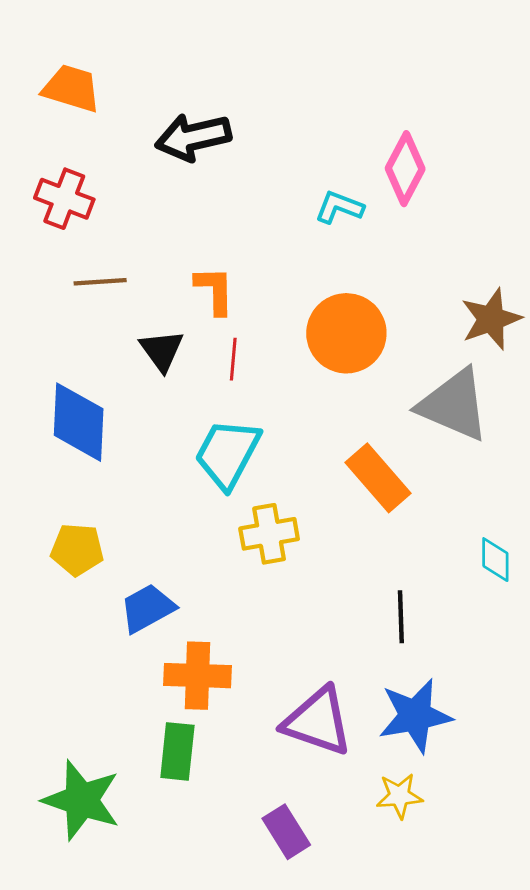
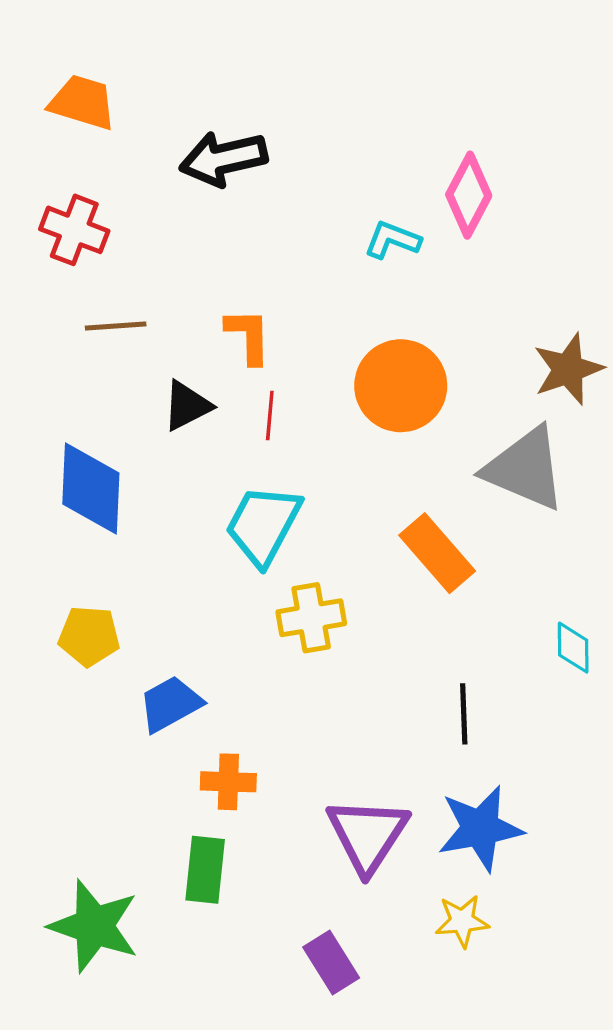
black triangle: (162, 350) -> (187, 406), turned 39
orange cross: (197, 676) -> (228, 782), size x0.7
purple triangle: (318, 721) -> (368, 835), turned 44

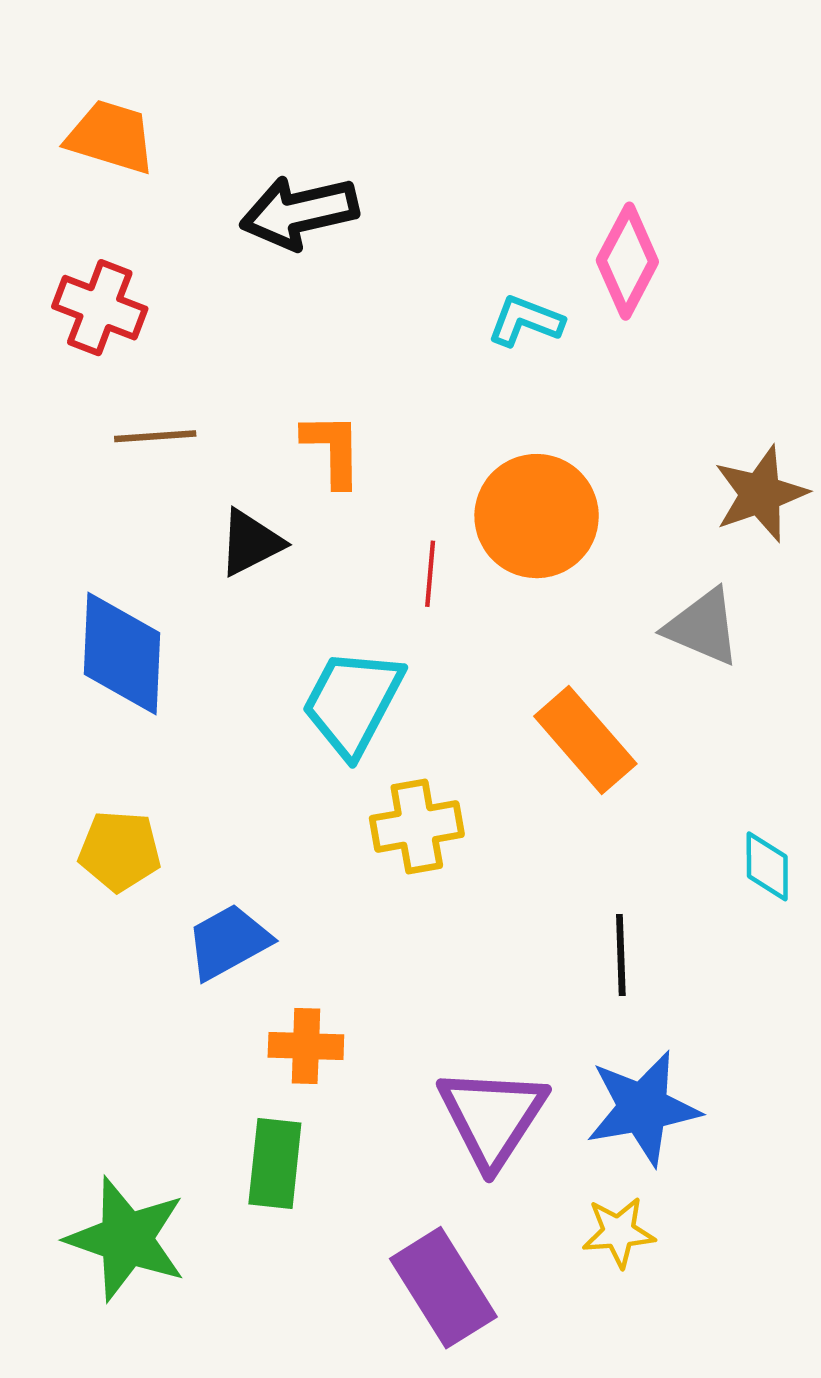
red line: (270, 416) -> (430, 574), moved
gray triangle: (525, 469) -> (703, 627), size x0.7
purple rectangle: (331, 962) -> (443, 1288), size x1.4

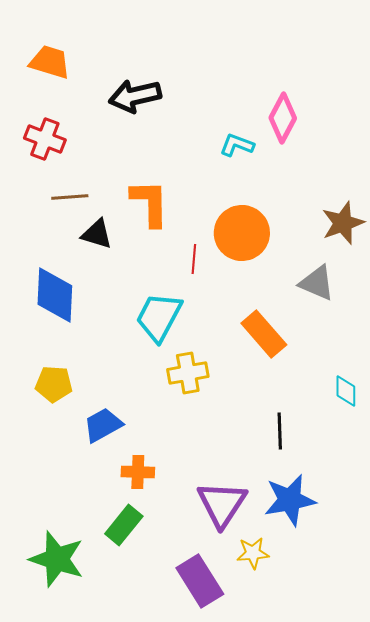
orange L-shape: (333, 450) -> (150, 203), size x1.4
black triangle: (251, 543) -> (97, 234), moved, turned 44
green rectangle: (275, 1164) -> (124, 525), turned 33
yellow star: (619, 1232) -> (253, 553), moved

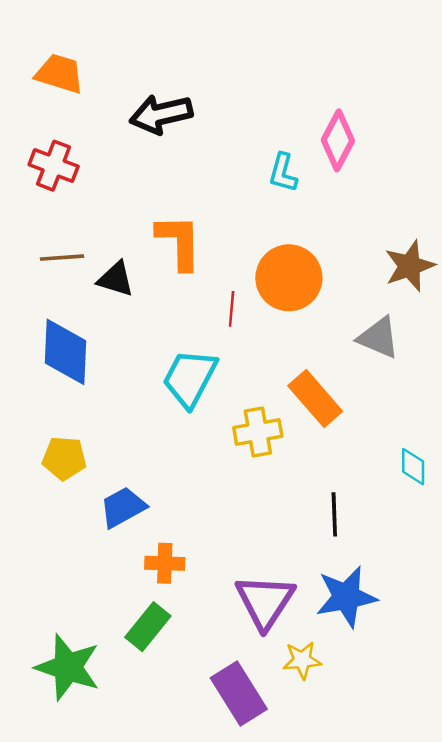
cyan L-shape: (237, 145) -> (283, 173), turned -96
brown line: (70, 197) -> (62, 258), moved
yellow cross: (188, 373) -> (258, 432), moved

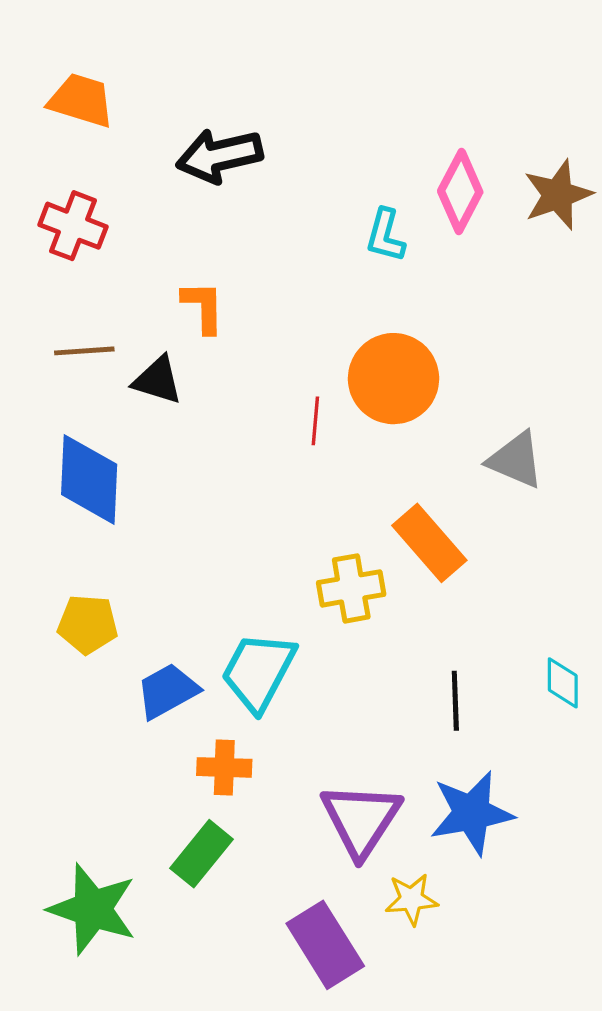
orange L-shape: (179, 242) -> (203, 307), moved, size x0.7
brown star: (410, 266) -> (558, 195), moved
cyan trapezoid: (190, 378) -> (258, 671), moved
cyan diamond: (413, 467) -> (563, 683), moved

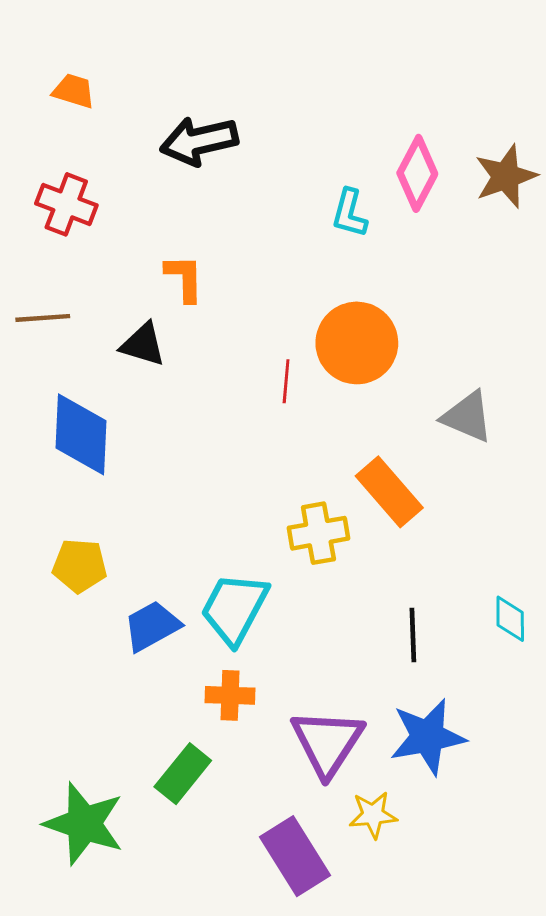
orange trapezoid: (81, 100) -> (74, 91), size x0.7
brown line: (84, 351) -> (43, 318), moved
orange cross: (224, 767) -> (230, 695), moved

